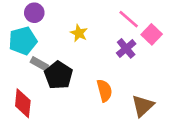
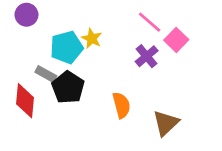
purple circle: (34, 13) -> (26, 15), moved
cyan pentagon: (23, 41) -> (67, 47), moved
red diamond: (23, 103) -> (25, 101), moved

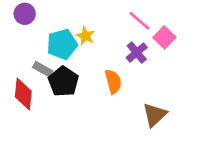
orange semicircle: (121, 105) -> (113, 82), moved

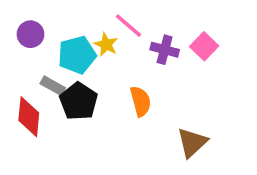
purple circle: (25, 14) -> (30, 34), moved
pink line: (139, 21) -> (128, 26), moved
purple cross: (137, 53) -> (165, 50), moved, turned -35

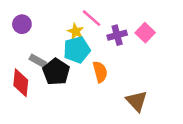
purple cross: (165, 50) -> (117, 35), turned -30
cyan pentagon: (77, 55) -> (77, 50), moved
brown triangle: (192, 143) -> (137, 101), turned -30

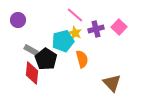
yellow star: (76, 32) -> (75, 33), moved
red diamond: (21, 83) -> (32, 73), moved

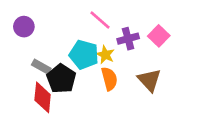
yellow star: (75, 33) -> (105, 55), moved
cyan pentagon: (63, 41) -> (84, 55), turned 30
brown triangle: (112, 83) -> (149, 80), moved

